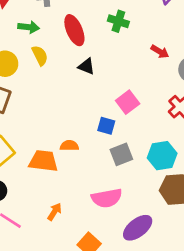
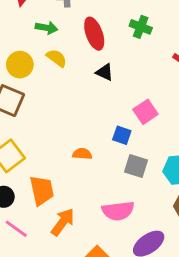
yellow semicircle: (40, 55) -> (57, 58), turned -30
gray square: (121, 154) -> (136, 166), turned 35
orange trapezoid: (43, 161) -> (42, 190), moved, turned 68
orange arrow: (54, 212) -> (63, 222), size x1.5

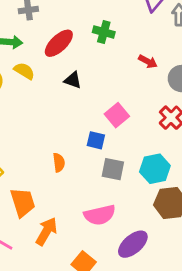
red ellipse: (94, 34) -> (59, 43), turned 72
orange semicircle: (82, 154) -> (59, 162), turned 84

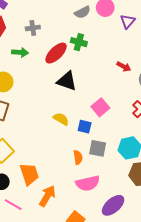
green cross: (104, 32) -> (79, 42), moved
yellow semicircle: (24, 71) -> (61, 119), moved
black triangle: (73, 80) -> (67, 81), size x1.5
orange semicircle: (59, 162) -> (78, 157), moved

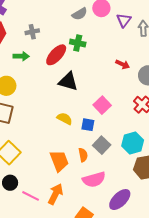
gray square: (98, 148) -> (102, 145), turned 36
orange trapezoid: (29, 174) -> (59, 161), moved
pink line: (13, 205) -> (31, 196), moved

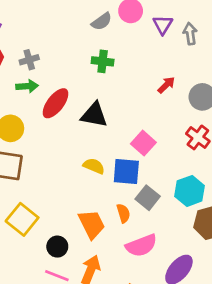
gray cross: (32, 32) -> (29, 60), moved
red ellipse: (56, 55) -> (56, 103), moved
red arrow: (123, 64) -> (166, 85), turned -64
blue square: (88, 125) -> (126, 171), size x1.5
black circle: (10, 183) -> (57, 247), moved

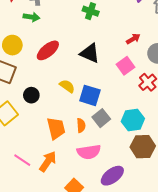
red ellipse: (56, 103) -> (48, 50), moved
black triangle: (94, 115) -> (90, 53), moved
pink square: (143, 143) -> (126, 66), moved
black circle: (57, 247) -> (31, 95), moved

